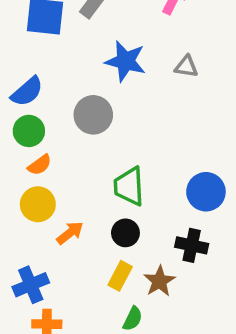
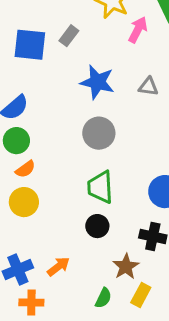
gray circle: (93, 115) -> (99, 133), moved
orange arrow: (70, 233) -> (58, 267), moved
yellow rectangle: (120, 276) -> (141, 295), moved

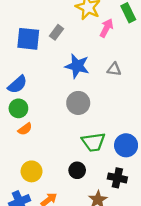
green trapezoid: (100, 187) -> (93, 142), moved, turned -95
yellow circle: (24, 202) -> (32, 171), moved

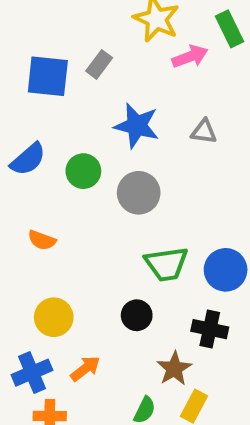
pink arrow: (106, 28) -> (190, 57), turned 42
green circle: (18, 108) -> (83, 171), moved
orange semicircle: (25, 129) -> (42, 240), turned 56

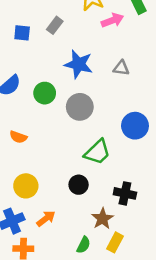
blue square: (48, 76) -> (22, 33), size x0.6
green trapezoid: (166, 264) -> (97, 152), turned -36
blue circle: (226, 270) -> (135, 126), moved

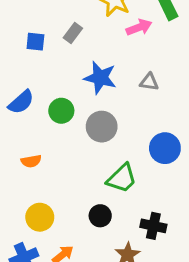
orange semicircle: (18, 137) -> (31, 161), turned -30

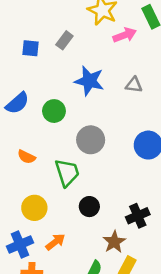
gray circle: (102, 127) -> (91, 140), moved
orange semicircle: (31, 161) -> (26, 157), turned 36
green trapezoid: (122, 178) -> (67, 173), moved, turned -64
black cross: (153, 226) -> (138, 216), turned -35

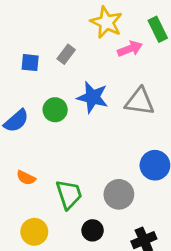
gray triangle: (134, 85) -> (140, 101), size x1.6
green circle: (54, 111) -> (55, 110), moved
gray circle: (91, 140) -> (119, 194), moved

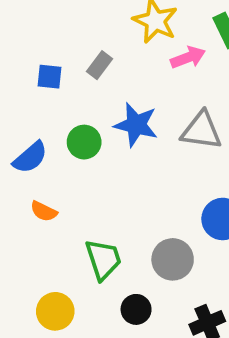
orange semicircle: (26, 178) -> (44, 211), moved

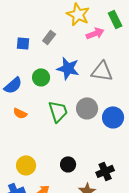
green trapezoid: (103, 259) -> (58, 111), moved
gray circle: (173, 259) -> (87, 108), moved

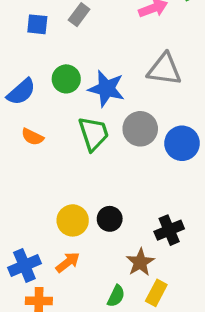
blue star: (68, 68) -> (106, 89), moved
yellow circle: (26, 165) -> (73, 220), moved

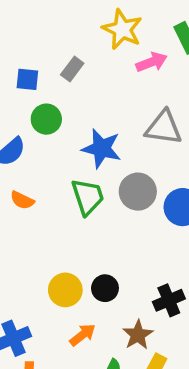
green circle: (66, 79) -> (46, 119), moved
orange arrow: (68, 262) -> (83, 335), moved

